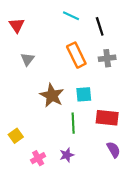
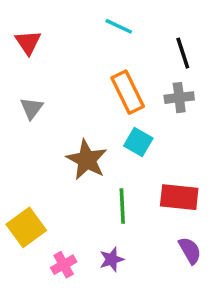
black line: (100, 26) -> (183, 53), moved
gray triangle: (27, 59) -> (32, 108), moved
cyan square: (84, 94) -> (138, 142), moved, turned 35
yellow square: (16, 136) -> (26, 227), size x1.5

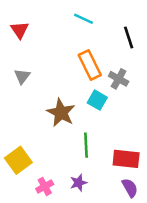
gray cross: (179, 98) -> (119, 79), moved, turned 36
red rectangle: (179, 197) -> (126, 159), moved
purple semicircle: (190, 250) -> (130, 188), moved

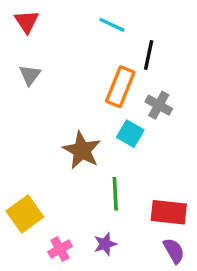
red triangle: (20, 30) -> (27, 22), moved
black line: (129, 37) -> (149, 55), moved, turned 30
orange rectangle: (90, 65) -> (120, 87), turned 48
gray triangle: (22, 76) -> (30, 75), moved

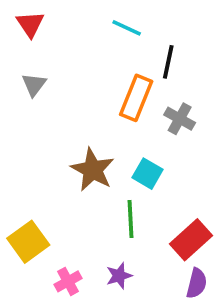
cyan square: (130, 134) -> (147, 174), moved
red rectangle: (169, 212) -> (191, 240), turned -48
purple semicircle: (174, 251) -> (197, 283), turned 44

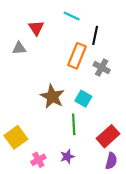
red triangle: (30, 24) -> (36, 28), moved
gray triangle: (34, 85) -> (19, 48), turned 48

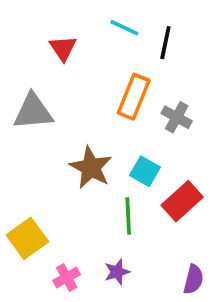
black line: (95, 35) -> (165, 43), moved
gray triangle: (19, 48) -> (33, 112), moved, size x1.6
red rectangle: (108, 136) -> (182, 201), moved

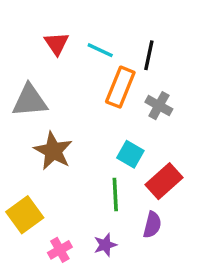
cyan line: (124, 28) -> (100, 50), moved
black line: (165, 43) -> (149, 55), moved
brown star: (91, 168) -> (53, 151), moved
purple semicircle: (193, 279) -> (152, 225), moved

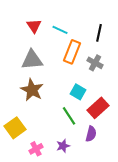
black line: (149, 55) -> (99, 33), moved
gray triangle: (30, 101) -> (32, 60), moved
green line: (115, 195) -> (69, 116), turned -30

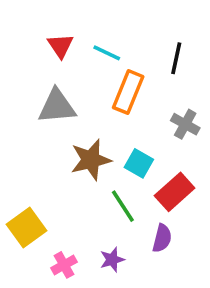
gray cross: (95, 63) -> (185, 124), moved
brown star: (32, 90) -> (91, 160), moved, turned 30

